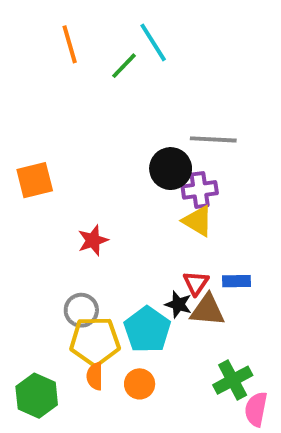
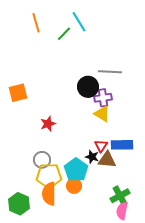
blue rectangle: (237, 281) -> (122, 145), size x1.5
orange semicircle: (95, 376) -> (49, 194), size x1.6
orange circle: (140, 384) -> (74, 186), moved
pink semicircle: (256, 409) -> (122, 211), moved

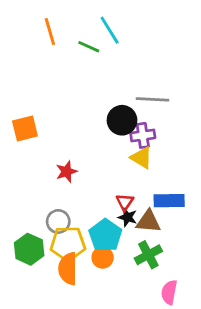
green line: (64, 34) -> (89, 47), turned 70
red triangle: (101, 146) -> (125, 202), moved
green cross: (120, 196) -> (148, 255), moved
green hexagon: (19, 204) -> (29, 249), moved

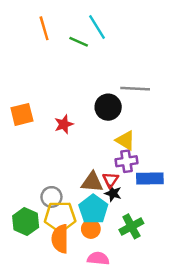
purple cross: (143, 135) -> (127, 161), moved
red star: (67, 172) -> (64, 124), moved
brown triangle: (148, 221) -> (92, 182), moved
pink semicircle: (169, 292) -> (98, 258), moved, turned 85

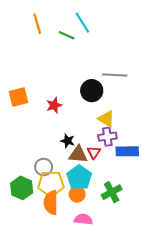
black star: (113, 193) -> (68, 141), moved

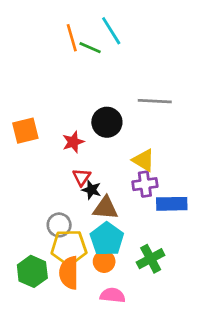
orange line: (37, 24) -> (72, 38), moved
black circle: (92, 91) -> (107, 122), moved
red triangle: (94, 152) -> (82, 177), moved
green hexagon: (22, 188) -> (32, 271), moved

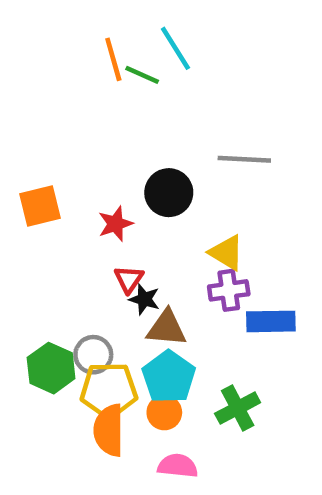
green hexagon: (32, 271) -> (51, 368), moved

